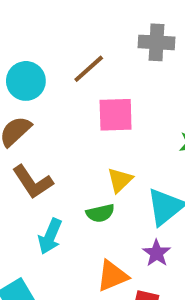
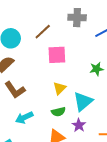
green semicircle: (100, 213) -> (58, 112), moved
cyan arrow: (50, 236) -> (24, 118), turned 42

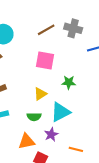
brown line: (43, 32) -> (46, 30), moved
green star: (97, 69) -> (69, 82), moved

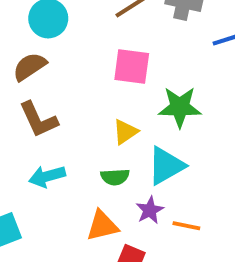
green star: (69, 82) -> (180, 107), size x1.5
orange line: (76, 149) -> (186, 226), moved

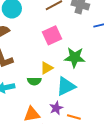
pink square: (132, 66) -> (52, 35), turned -36
green semicircle: (115, 177) -> (34, 81), moved

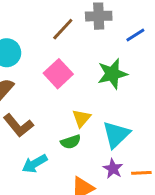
pink square: (52, 35) -> (58, 74), moved
green star: (75, 57) -> (112, 74), moved

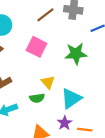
pink square: (58, 74) -> (37, 47), turned -30
yellow triangle: (81, 118) -> (48, 82), turned -32

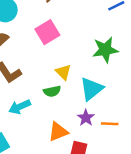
pink square: (37, 47) -> (47, 32), turned 36
green star: (76, 54) -> (105, 50), moved

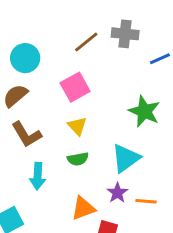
green star: (105, 50) -> (144, 111), turned 30
yellow triangle: (63, 72) -> (77, 126), moved
cyan arrow: (20, 107) -> (38, 176), turned -65

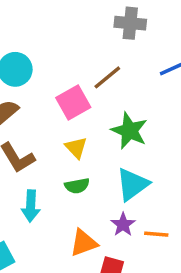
gray cross: (125, 34) -> (130, 23), moved
brown line: (86, 42) -> (107, 77), moved
green star: (144, 111) -> (129, 131), moved

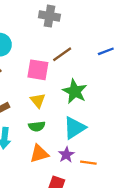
gray cross: (130, 23) -> (49, 16), moved
pink square: (73, 103) -> (38, 70), turned 35
orange triangle: (84, 243) -> (39, 154), moved

